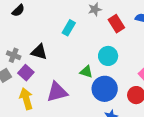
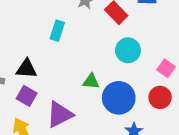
cyan circle: (108, 56) -> (128, 50), moved
purple square: (26, 73) -> (27, 96), moved

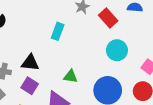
green triangle: (91, 81) -> (71, 76), moved

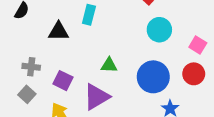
black triangle: (30, 63) -> (59, 31), moved

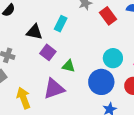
cyan circle: (159, 30) -> (113, 58), moved
purple square: (63, 81) -> (48, 52), moved

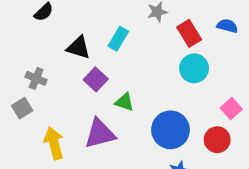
cyan circle: (113, 58) -> (194, 68), moved

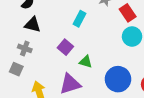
black triangle: (78, 47) -> (32, 25), moved
gray square: (22, 108) -> (16, 69), turned -32

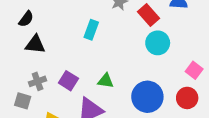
purple square: (65, 47) -> (68, 81), moved
gray cross: (25, 48) -> (38, 81), moved, turned -32

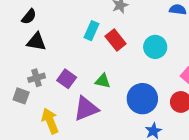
red rectangle: (148, 15) -> (116, 40), moved

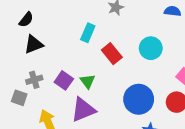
red rectangle: (116, 40) -> (112, 54), moved
black triangle: (36, 42) -> (34, 44), turned -30
green triangle: (103, 81) -> (87, 81), moved, turned 42

